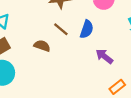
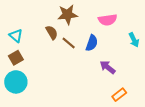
brown semicircle: (42, 46) -> (52, 32), moved, turned 40

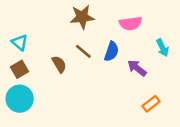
brown semicircle: (52, 32) -> (59, 64), moved
purple arrow: (108, 67) -> (137, 68), moved
orange rectangle: (119, 95) -> (151, 104), moved

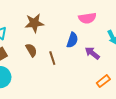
brown star: (82, 17) -> (34, 23), moved
brown line: (83, 51) -> (52, 58), moved, turned 32

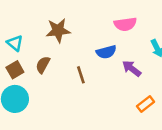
blue semicircle: (72, 40) -> (106, 52), turned 56
brown semicircle: (31, 50) -> (43, 65), moved, turned -120

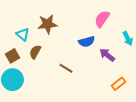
pink semicircle: (125, 24) -> (102, 19), turned 132
cyan triangle: (15, 43) -> (23, 34), moved
brown line: (81, 75) -> (66, 68), moved, turned -40

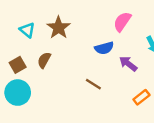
brown star: (47, 24) -> (59, 28), turned -30
cyan triangle: (23, 34) -> (27, 30), moved
brown line: (66, 68) -> (93, 84), moved

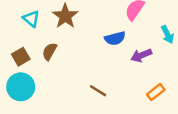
purple arrow: (128, 64) -> (141, 55), turned -60
brown line: (93, 84) -> (98, 91), moved

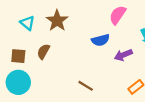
brown square: (21, 57) -> (18, 56), turned 35

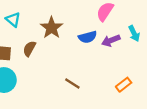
brown star: (57, 21) -> (51, 28), moved
purple arrow: (123, 55) -> (111, 40), moved

